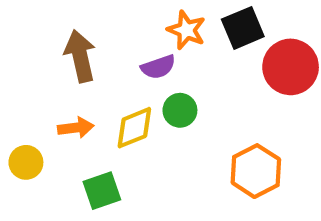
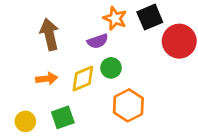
yellow circle: (26, 162) -> (25, 121), moved
orange hexagon: (256, 171) -> (128, 105), moved

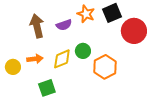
purple semicircle: (98, 41) -> (64, 25), moved
orange hexagon: (128, 105) -> (105, 67), moved
yellow circle: (25, 121) -> (13, 67), moved

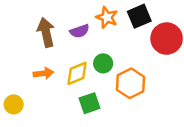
yellow circle: (13, 67) -> (14, 104), moved
green square: (47, 88) -> (89, 103), moved

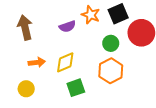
brown arrow: (46, 32) -> (25, 27), moved
green circle: (103, 63) -> (111, 43), moved
yellow circle: (14, 104) -> (26, 89), moved

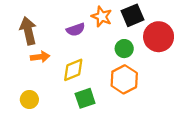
orange arrow: (37, 62) -> (40, 57), moved

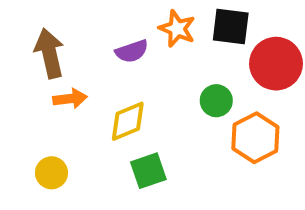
black square: (132, 15) -> (231, 27), turned 30
green circle: (124, 49) -> (216, 101), moved
orange hexagon: (124, 79) -> (255, 138), moved

